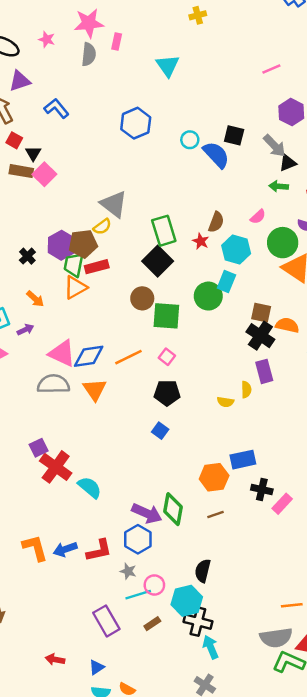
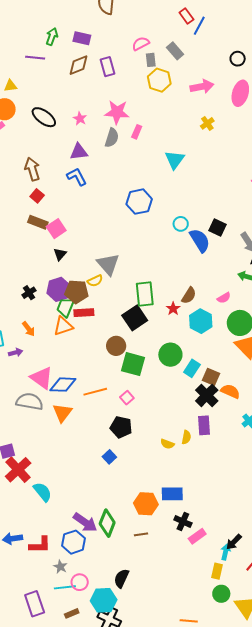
yellow cross: (198, 15) -> (207, 123), turned -32
purple triangle: (20, 81) -> (79, 152), moved
black triangle: (33, 153) -> (60, 254), moved
cyan rectangle: (226, 281) -> (192, 368), moved

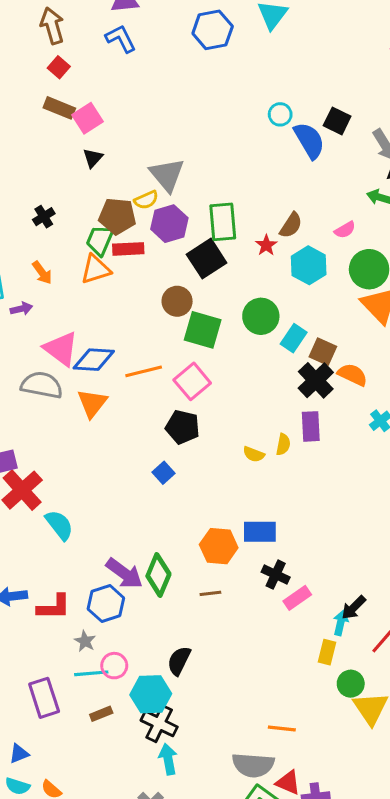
blue hexagon: (139, 202) -> (213, 30), moved
purple hexagon: (59, 289) -> (169, 224), moved
pink square: (127, 398) -> (192, 381), size x1.6
green circle: (221, 594) -> (351, 684), moved

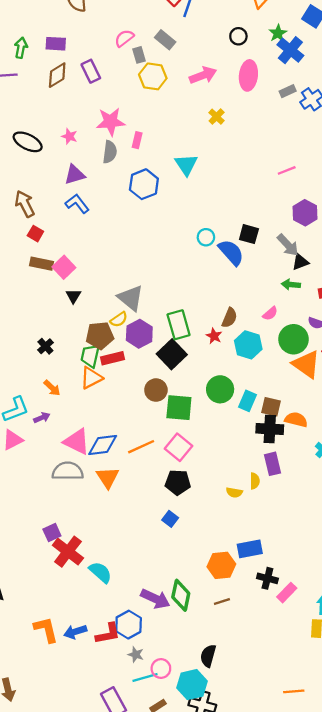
black cross: (316, 380) -> (270, 429), turned -32
blue hexagon: (106, 603) -> (129, 625), moved

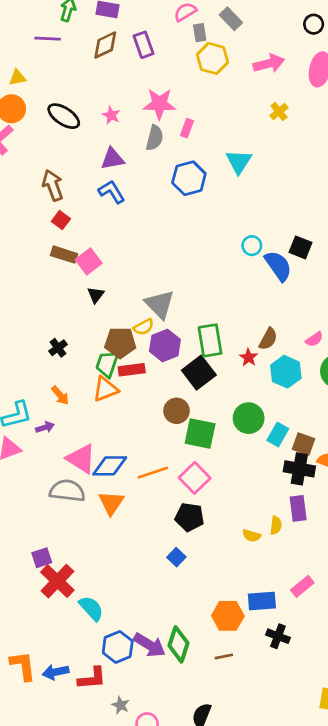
pink rectangle: (287, 593) -> (302, 586), moved
blue hexagon: (129, 625) -> (118, 647), moved

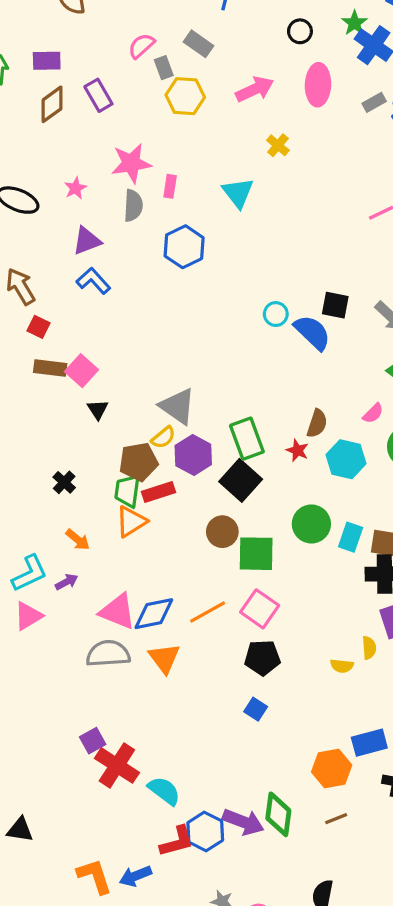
pink star: (111, 115) -> (75, 188), turned 30
cyan triangle: (239, 162) -> (238, 193), moved
red L-shape: (92, 678) -> (177, 842), moved

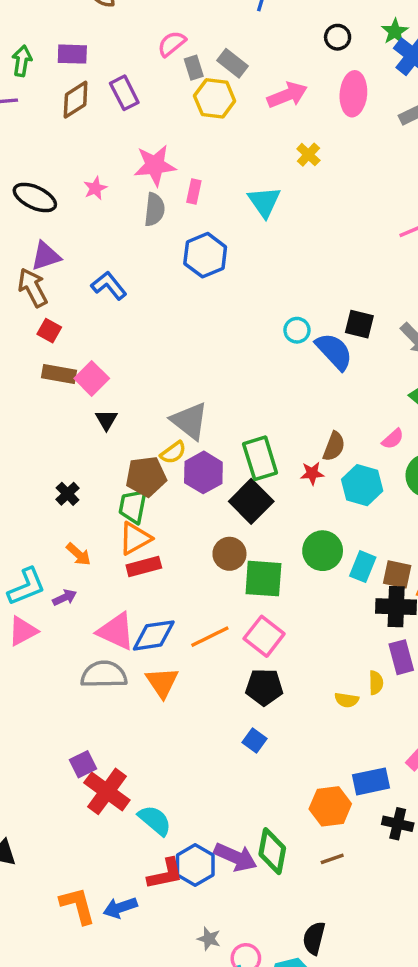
gray rectangle: (198, 44) -> (232, 63), moved
purple triangle: (87, 241) -> (46, 256), moved
red star: (297, 450) -> (312, 473), turned -30
red rectangle: (159, 492) -> (144, 567), moved

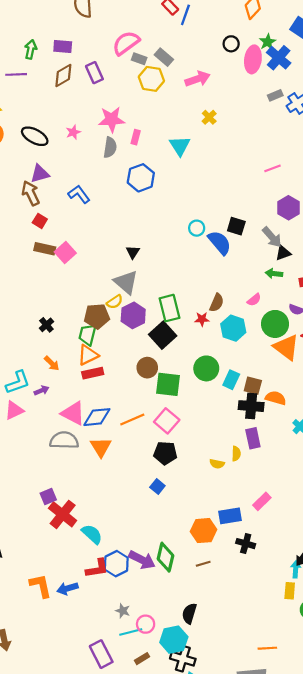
pink semicircle: (172, 44) -> (126, 43), size x1.5
gray rectangle: (194, 68) -> (139, 59), turned -56
pink ellipse: (353, 94) -> (253, 59), moved
black triangle: (106, 420) -> (133, 252), moved

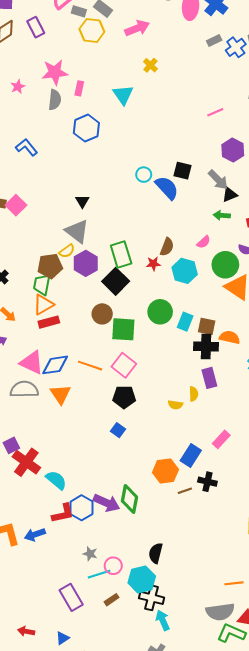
orange line: (132, 419) -> (90, 366), turned 45
blue rectangle: (230, 516) -> (191, 455), turned -45
brown line: (203, 564) -> (185, 491), moved

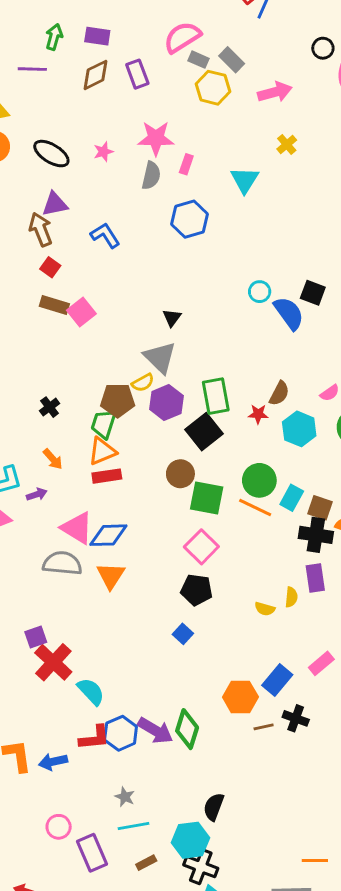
orange line: (90, 366) -> (255, 508), moved
pink circle: (113, 566) -> (59, 827), moved

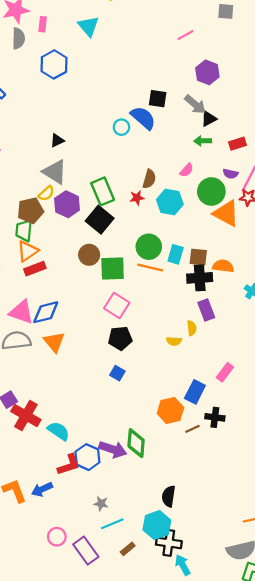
cyan circle: (260, 292) -> (121, 127), moved
black triangle: (172, 318) -> (57, 140), turned 40

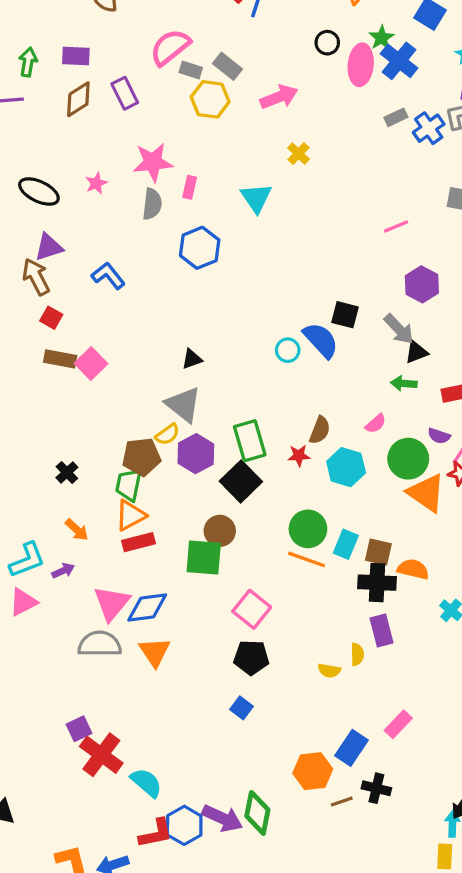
green square: (113, 268) -> (204, 558), moved
pink triangle: (21, 312) -> (112, 603), turned 44

